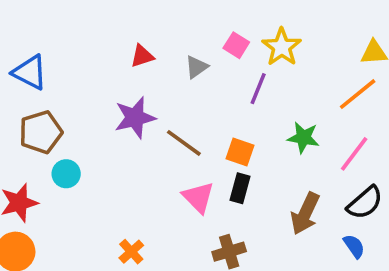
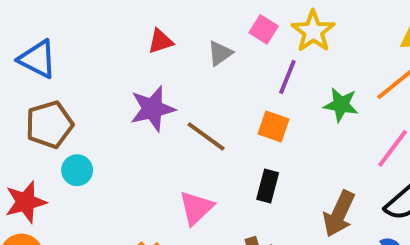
green star: (303, 138) -> (341, 105), moved
orange square: (240, 152) -> (274, 127), moved
pink triangle: (198, 197) -> (196, 208), moved, turned 32

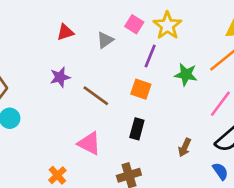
purple star: (153, 109) -> (60, 77), size x0.7
pink triangle: (196, 208) -> (89, 143), turned -50
brown arrow: (339, 214) -> (185, 147), size x0.6

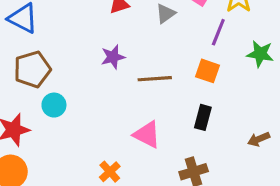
brown line: (96, 96) -> (155, 79), turned -40
brown arrow: (185, 147) -> (259, 139), turned 42

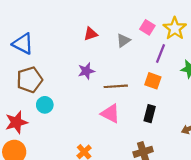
pink triangle: (147, 134) -> (110, 114), moved

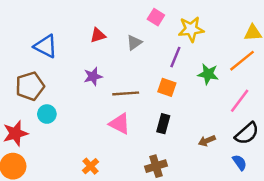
pink square: (147, 27) -> (156, 17), moved
yellow star: (175, 28) -> (191, 29), turned 30
blue triangle: (23, 44) -> (46, 46), moved

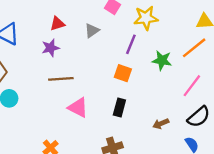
purple star: (93, 76) -> (50, 48), moved
brown line: (126, 93) -> (61, 79), moved

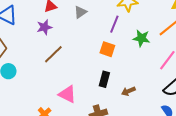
brown line: (61, 79) -> (53, 54), turned -40
pink triangle: (78, 108) -> (67, 94), moved
brown arrow: (161, 124) -> (128, 91), moved

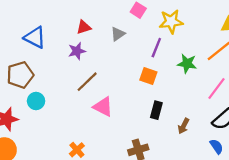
black rectangle: (104, 79) -> (156, 110), moved
brown arrow: (128, 91) -> (184, 126), moved, turned -40
pink triangle: (67, 94) -> (103, 107), moved

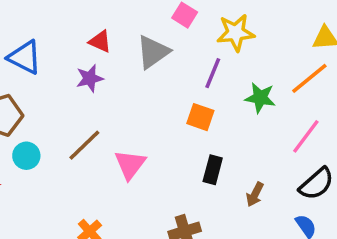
red triangle: (84, 27) -> (100, 41), turned 42
gray triangle: (118, 34) -> (153, 52), size x1.5
brown line: (87, 82) -> (84, 145), moved
pink triangle: (103, 107) -> (130, 165), turned 40

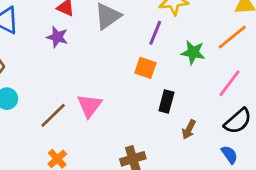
purple star: (90, 78) -> (57, 37), turned 30
brown line: (84, 145) -> (53, 115), moved
black rectangle: (213, 170) -> (166, 101), moved

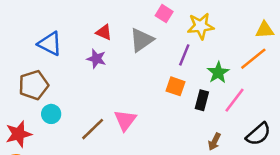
green star: (193, 52) -> (218, 73), turned 30
pink line: (229, 83) -> (234, 100), moved
black rectangle: (166, 101) -> (202, 100), moved

